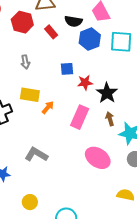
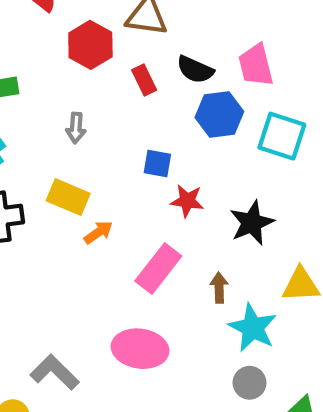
black star: (107, 93) -> (252, 223), moved
gray L-shape: (36, 154) -> (55, 372), moved
pink ellipse: (98, 158) -> (140, 349), moved, turned -40

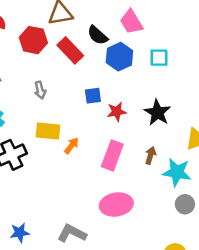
black semicircle: (195, 70) -> (98, 35), turned 35
red rectangle: (144, 80) -> (70, 50), size x1.5
cyan square: (282, 136) -> (159, 58), size x0.7
brown arrow: (219, 288) -> (150, 155), turned 36

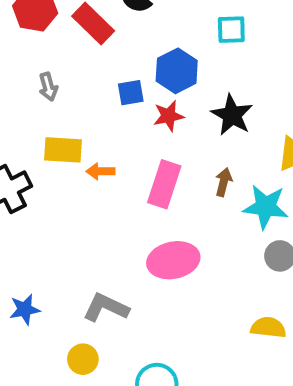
blue hexagon: (119, 57) -> (177, 71), moved
orange arrow: (72, 146) -> (100, 171), turned -126

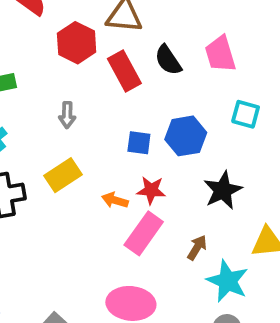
red star: (169, 116) -> (151, 190), moved
yellow rectangle: (63, 150) -> (63, 175), turned -54
orange arrow: (100, 171) -> (115, 200), moved

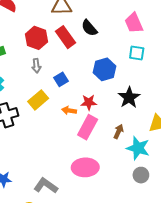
red hexagon: (77, 43) -> (37, 38), moved
pink trapezoid: (220, 54) -> (134, 23), moved
blue square: (139, 143) -> (61, 79), moved, turned -32

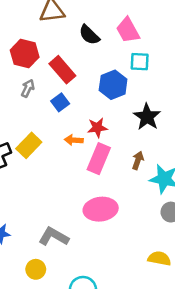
pink trapezoid: (134, 23) -> (128, 30), moved
red rectangle: (65, 37) -> (62, 70), moved
cyan square: (137, 53) -> (140, 62), moved
gray arrow: (36, 66) -> (28, 88), turned -144
yellow rectangle: (38, 100) -> (29, 145), moved

